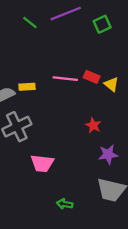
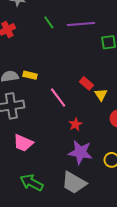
pink line: (65, 79) -> (58, 98), moved, turned 30
purple star: (108, 154) -> (80, 152), size x1.4
green arrow: (65, 204) -> (32, 183), size x1.6

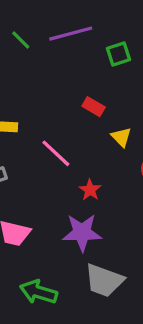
red rectangle: (86, 83) -> (94, 107), moved
purple star: (80, 152) -> (82, 233), moved

